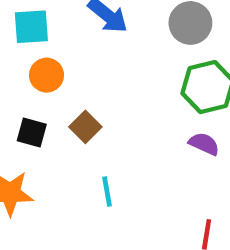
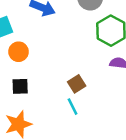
brown square: (85, 127) -> (77, 84), moved, turned 30

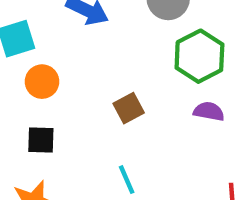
brown square: (77, 84) -> (129, 108), moved

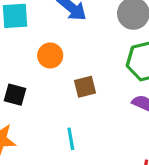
orange circle: (42, 82) -> (50, 55), moved

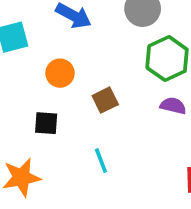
black square: (15, 95) -> (46, 123), moved

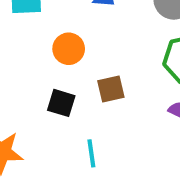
black square: (46, 123) -> (61, 103), moved

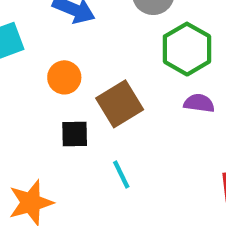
brown square: (111, 89) -> (120, 104), size x1.5

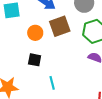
brown square: (120, 104) -> (60, 26), moved

